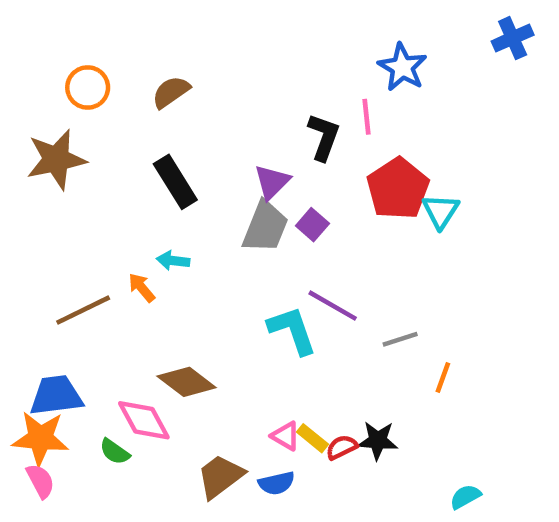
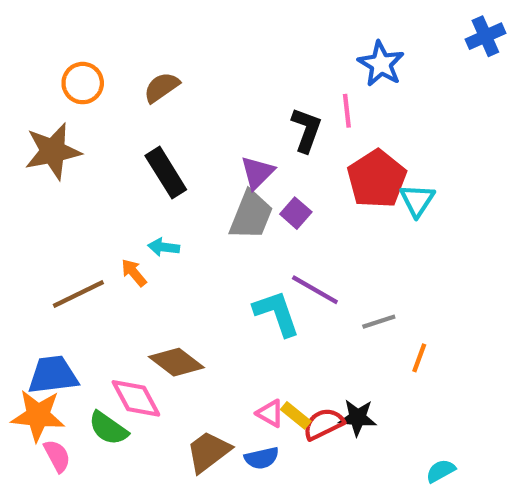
red semicircle: (342, 447) -> (323, 424), size x1.4
green semicircle: (115, 452) -> (108, 428), size x1.4
pink semicircle: (40, 481) -> (57, 456), moved

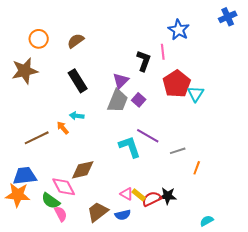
brown diamond: (176, 362) -> (83, 170), turned -50
pink semicircle: (57, 456) -> (61, 214), moved

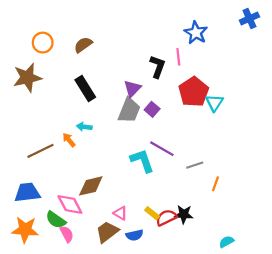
pink triangle: (127, 194) -> (120, 213), moved
orange star: (18, 195) -> (25, 230), moved

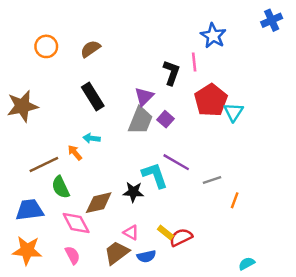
brown star: (27, 78) -> (22, 106), moved
black star: (184, 214) -> (133, 192), moved
green semicircle: (56, 220) -> (61, 187), moved, turned 30

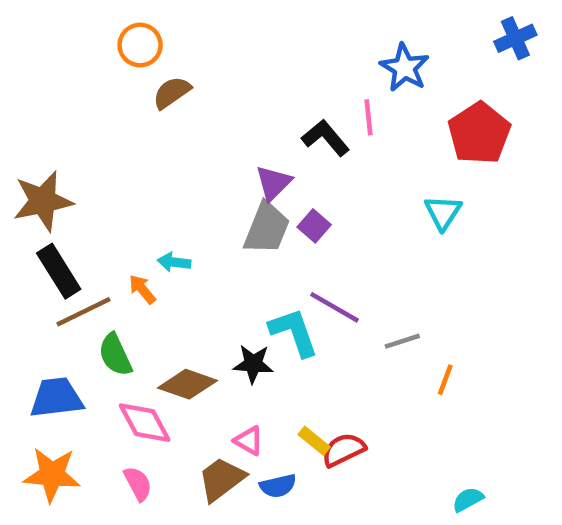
orange circle: (46, 46) -> (140, 45), moved
black L-shape: (171, 73) -> (325, 138), turned -60
black rectangle: (93, 97) -> (59, 271), moved
red pentagon: (211, 100) -> (479, 133), moved
brown diamond: (99, 203) -> (188, 384), turned 32

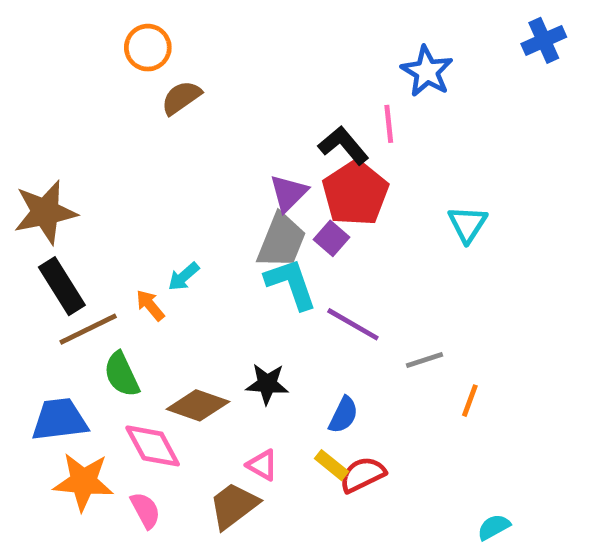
red pentagon: (479, 133) -> (355, 193), moved
cyan arrow: (174, 262) -> (184, 277), turned -48
cyan L-shape: (294, 332) -> (291, 284), moved
orange star: (52, 475) -> (83, 482), moved
blue semicircle: (278, 486) -> (343, 415), moved, turned -51

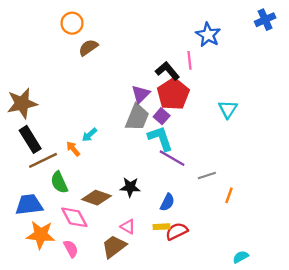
cyan L-shape: (291, 284) -> (160, 138), moved
yellow rectangle: (331, 465) -> (162, 227), turned -42

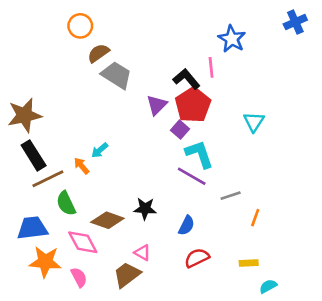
gray trapezoid: (137, 117) -> (117, 75), moved, turned -80
cyan L-shape: (160, 138) -> (199, 154), moved
yellow rectangle: (162, 227) -> (249, 263), moved

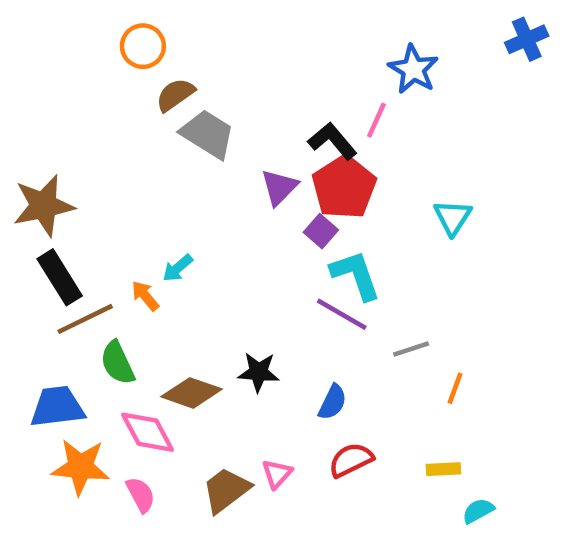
pink line: (211, 67) -> (376, 120), turned 30
pink triangle: (142, 253) -> (277, 474), moved, turned 42

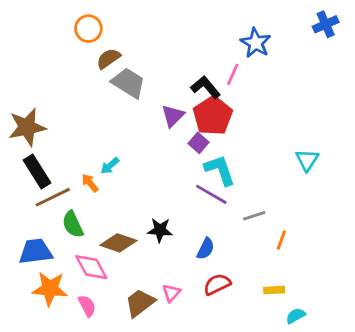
cyan triangle: (453, 217) -> (307, 160), moved

